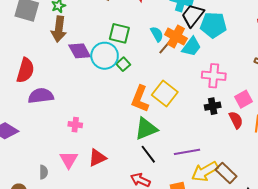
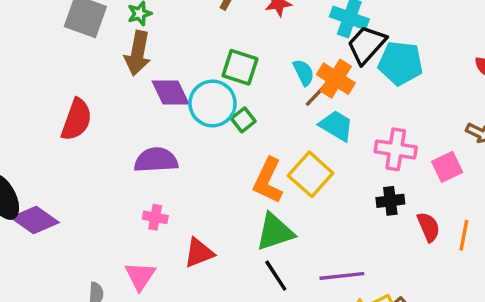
cyan trapezoid: (191, 47) -> (336, 126), moved, turned -100
purple semicircle: (41, 96) -> (156, 160), moved
pink square: (244, 99) -> (447, 167), moved
red triangle: (97, 158) -> (199, 253), moved

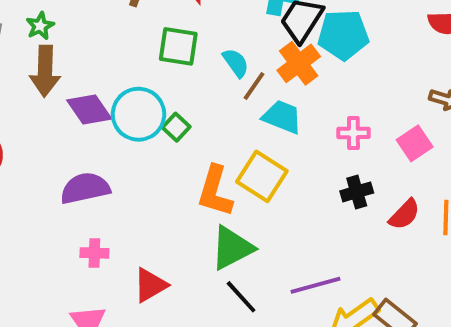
green square: (240, 67) -> (178, 46), moved
orange cross: (336, 79) -> (299, 63), moved, turned 30
pink cross: (396, 149) -> (353, 133), size x0.7
red semicircle: (428, 227) -> (404, 214), turned 76

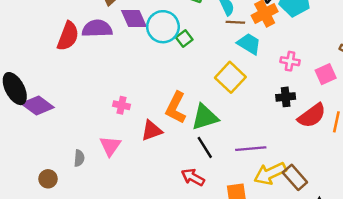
brown line: (254, 86) -> (235, 22), turned 48
purple semicircle: (85, 188) -> (97, 29), moved
orange L-shape: (215, 191) -> (176, 108), moved
red semicircle: (404, 214) -> (312, 116), size x1.4

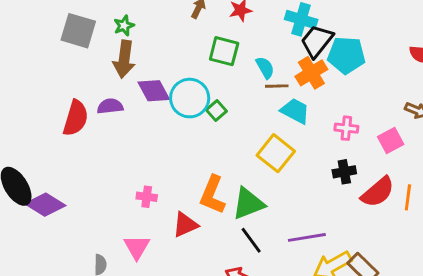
purple semicircle: (97, 29) -> (110, 106), size x0.7

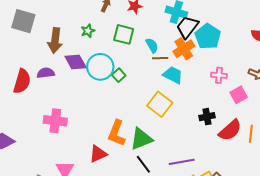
green star: (124, 26) -> (88, 31), moved
cyan pentagon: (346, 55) -> (208, 36), turned 30
pink cross: (346, 128) -> (219, 75), moved
pink cross: (147, 197) -> (55, 121), moved, size x1.6

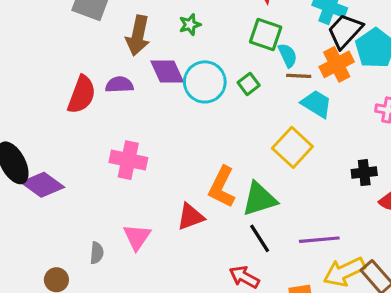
green square: (124, 34) -> (266, 35), moved
green square: (119, 75) -> (249, 84), moved

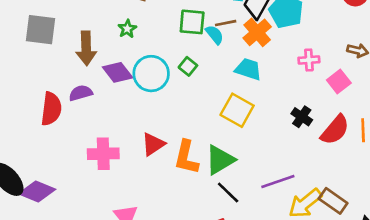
brown line: (299, 76) -> (226, 23), moved
black cross: (364, 173) -> (302, 117), turned -36
red triangle: (190, 217) -> (153, 144), moved

